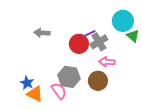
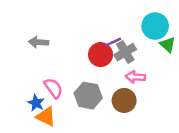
gray arrow: (42, 33) -> (38, 42), moved
pink semicircle: (59, 91) -> (53, 88), moved

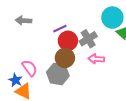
gray arrow: (38, 42) -> (24, 21), moved
purple line: (113, 42) -> (60, 29), moved
brown circle: (124, 100) -> (65, 58), moved

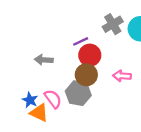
gray arrow: (24, 21) -> (44, 60), moved
gray cross: (88, 39) -> (113, 24), moved
pink semicircle: (30, 68) -> (53, 99), moved

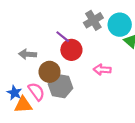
purple line: (81, 41) -> (63, 37), turned 64
brown circle: (86, 75) -> (50, 72), moved
orange triangle: (39, 113) -> (23, 105), turned -30

